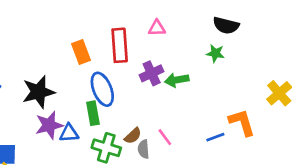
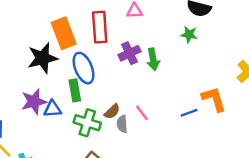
orange rectangle: (81, 52) -> (64, 33), size x1.4
green arrow: (177, 80) -> (153, 59), turned -90
black star: (38, 92) -> (43, 58), moved

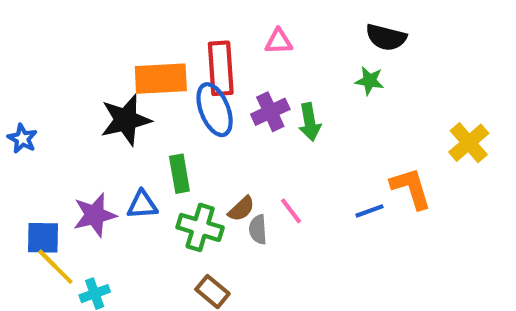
orange rectangle: (64, 33) -> (161, 79), turned -72
blue ellipse: (84, 68) -> (215, 110), moved
purple star: (34, 102) -> (95, 215), moved

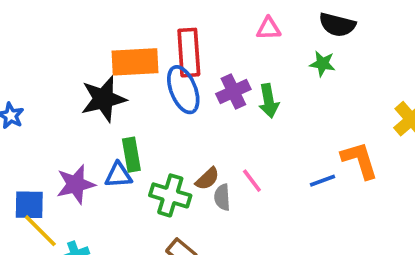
pink triangle: (279, 41) -> (269, 28), moved
green rectangle: (179, 174) -> (131, 155), moved

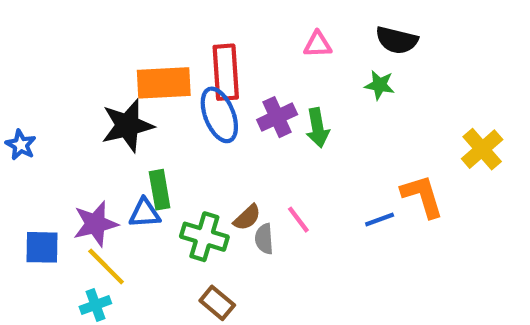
yellow line: (40, 231) -> (106, 267), moved

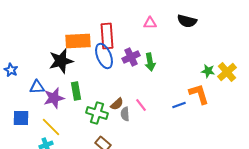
green star: (380, 85) -> (208, 71), moved
blue triangle: (145, 213) -> (37, 87), moved
purple star: (95, 224) -> (54, 98), moved

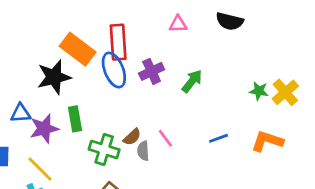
orange rectangle: (78, 41) -> (78, 49), turned 40
green arrow: (150, 62) -> (192, 81), moved, turned -132
orange L-shape: (199, 94) -> (267, 141), moved, turned -55

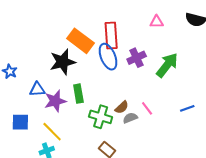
green arrow: (192, 81) -> (167, 65), size x1.4
gray semicircle: (143, 151) -> (130, 118), turned 72

